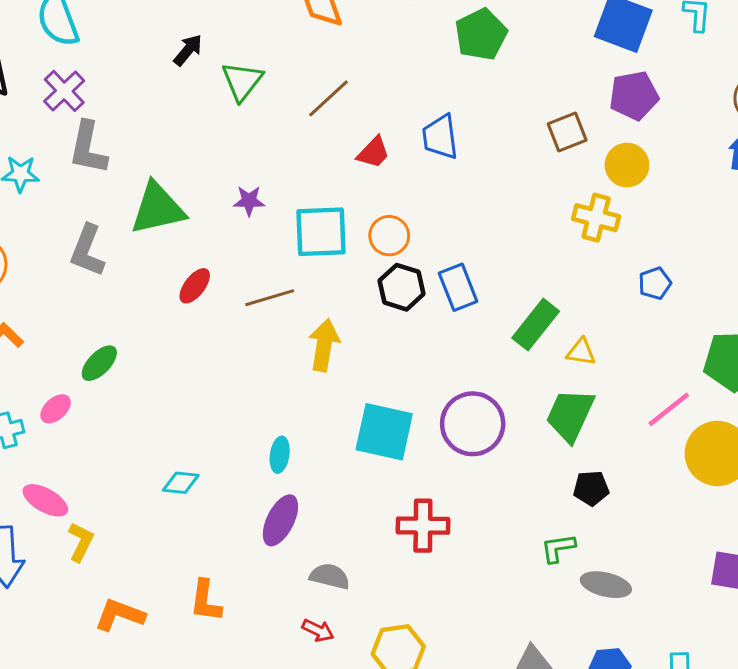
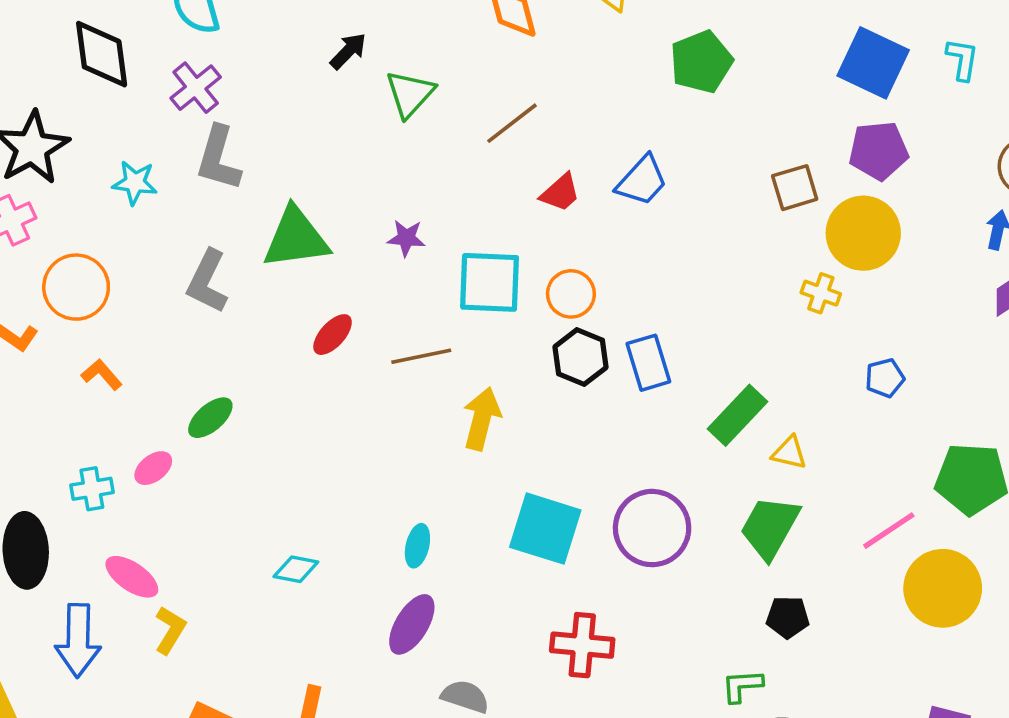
blue trapezoid: (440, 137) -> (642, 181), turned -135
yellow circle: (627, 165) -> (863, 233), size x1.4
yellow cross: (596, 218) -> (821, 293), size x0.7

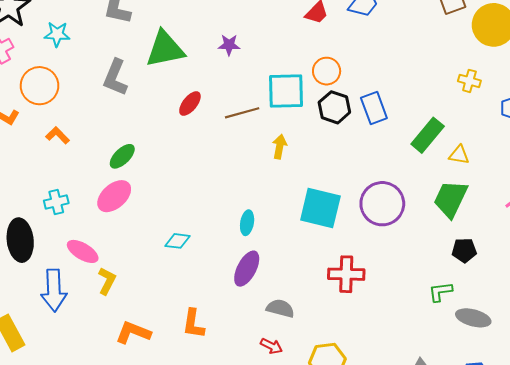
cyan star: (135, 183) -> (57, 34), moved
cyan square: (490, 282) -> (286, 91), moved
yellow cross: (821, 293) -> (469, 81), moved
yellow arrow: (482, 419) -> (280, 147), size x0.7
pink ellipse: (153, 468) -> (114, 196), moved, size x1.6

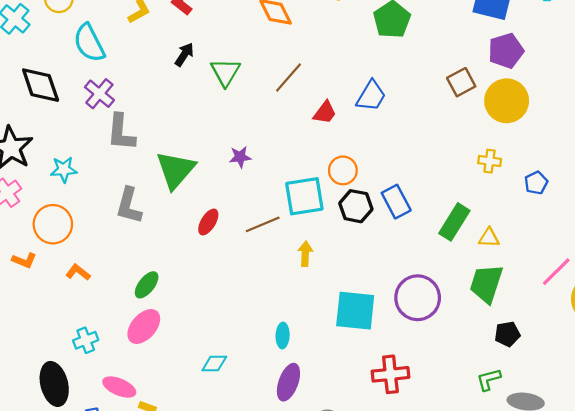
green triangle: (165, 49) -> (176, 170), turned -30

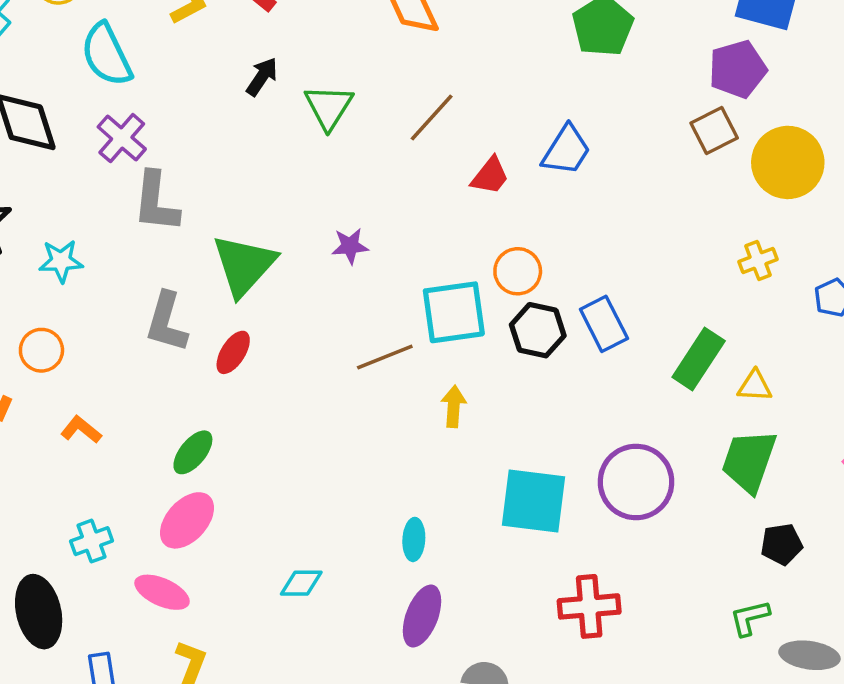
purple pentagon: (506, 51) -> (738, 69), moved
yellow cross: (490, 161) -> (758, 261), turned -30
red ellipse: (208, 222) -> (233, 352), moved
orange circle: (53, 224) -> (41, 350), size x0.7
pink ellipse: (119, 387) -> (162, 592), moved

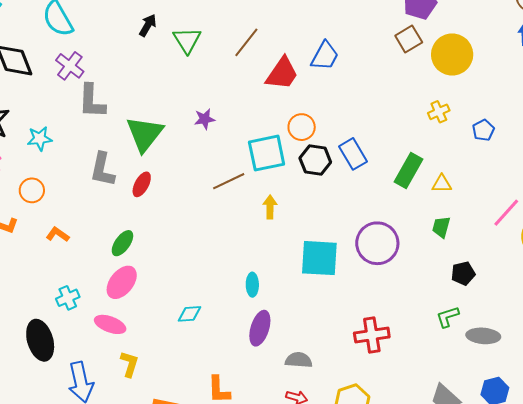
red trapezoid: (490, 176) -> (282, 73), size x1.5
green trapezoid: (749, 461) -> (441, 227), size x0.6
red cross: (589, 606) -> (372, 335), moved

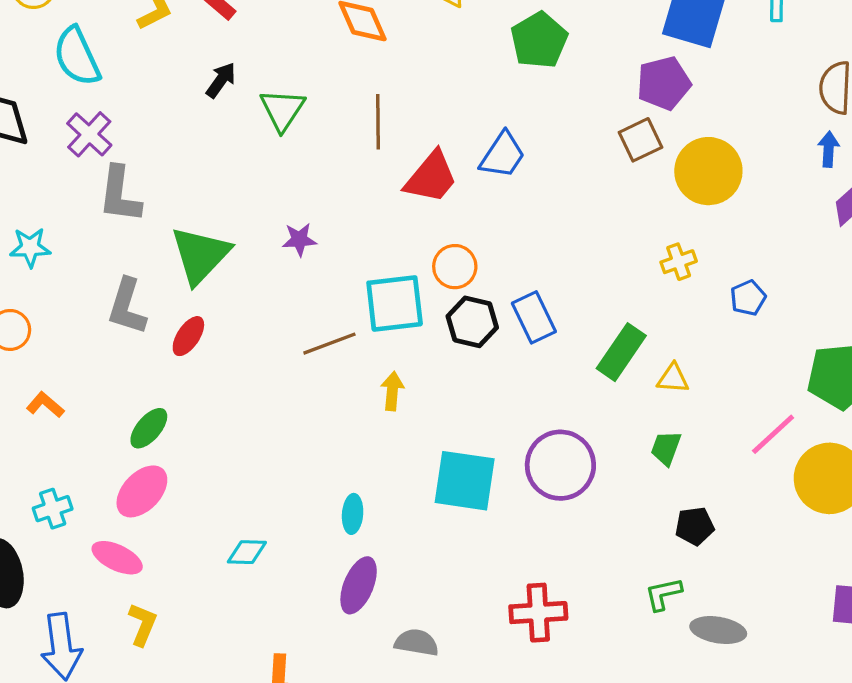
brown line: (246, 42) -> (378, 122), turned -44

